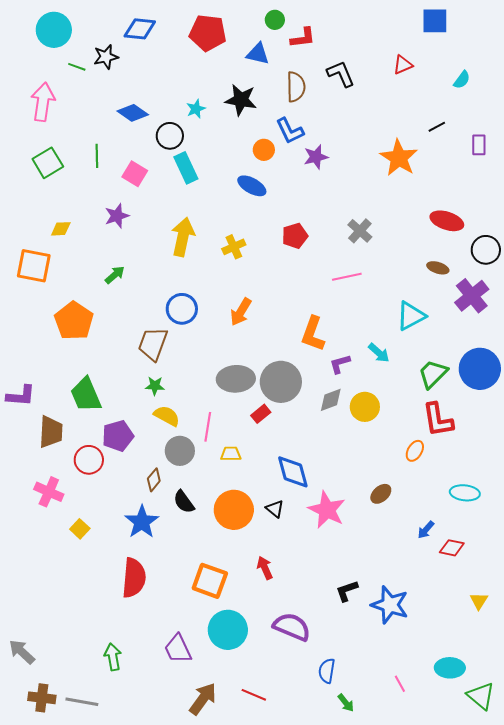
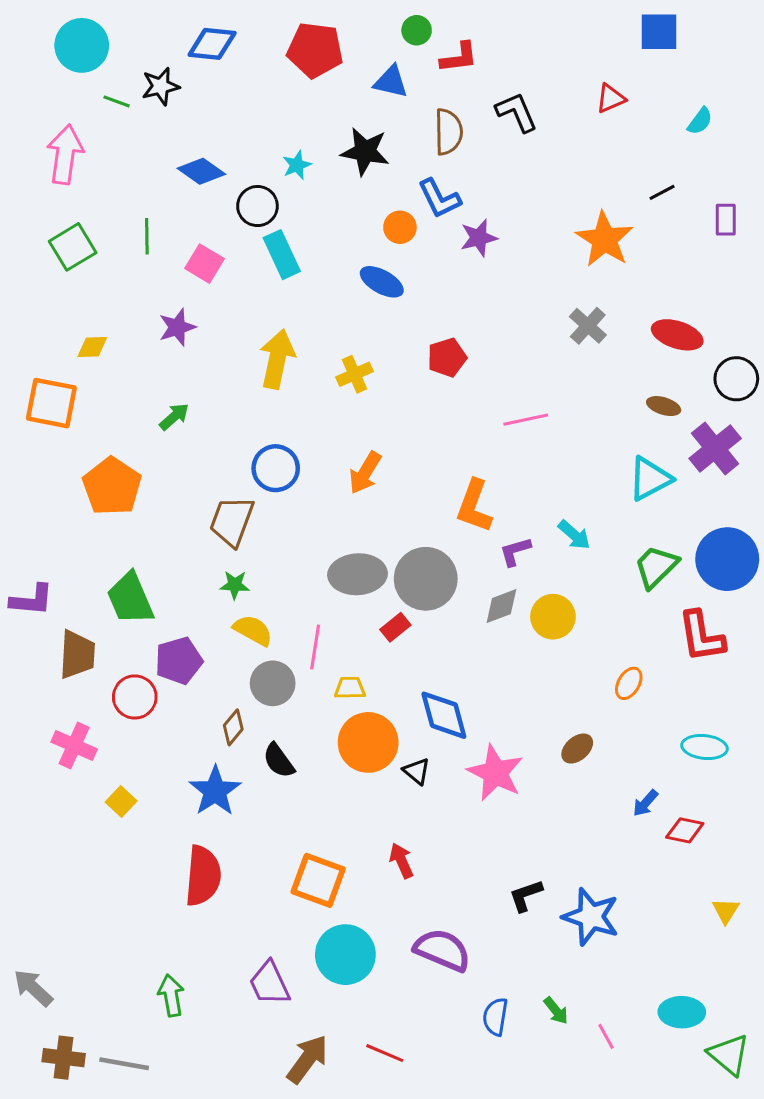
gray cross: (360, 231) -> (588, 326), moved
cyan triangle: (411, 316) -> (650, 479), moved
red L-shape: (438, 420) -> (701, 636), moved
orange circle: (234, 510) -> (368, 742), moved
green arrow: (346, 703) -> (556, 1011), moved

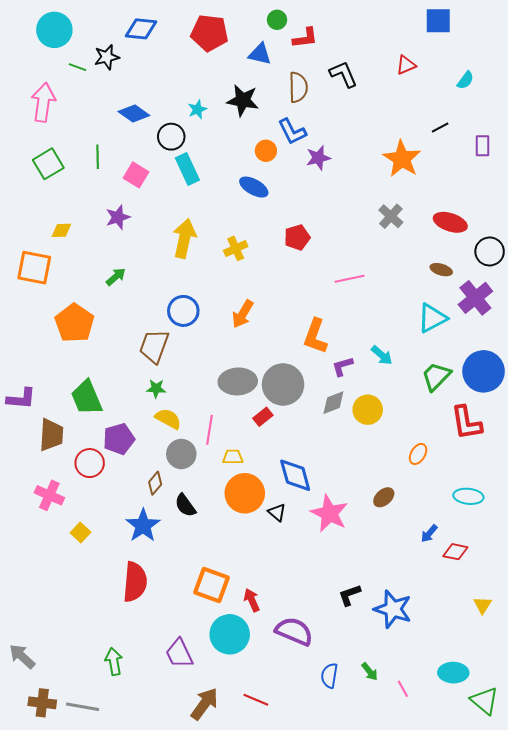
red arrow: (401, 861) -> (252, 600), moved

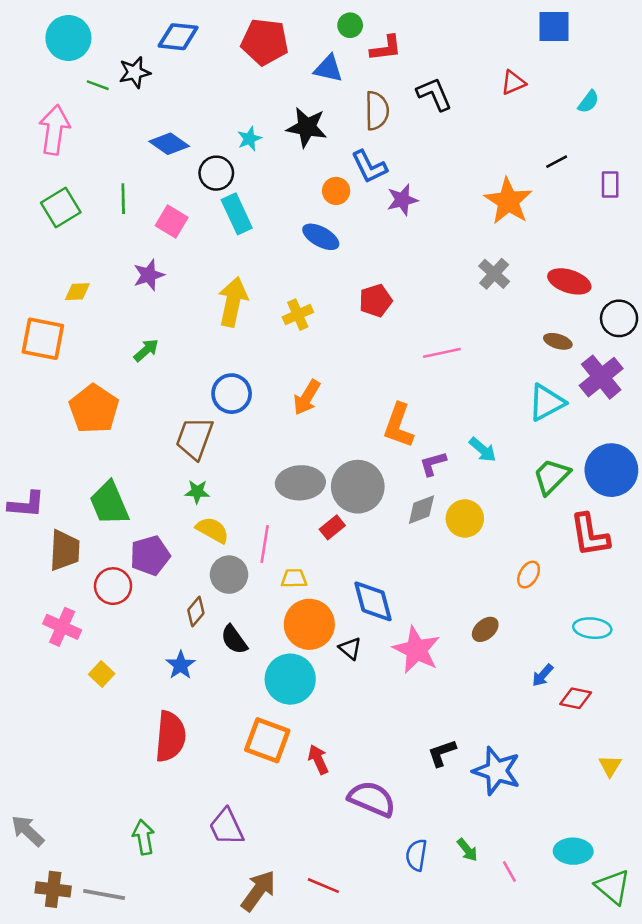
blue star: (143, 526) -> (181, 665), size x0.7
cyan circle: (230, 634) -> (290, 679), moved

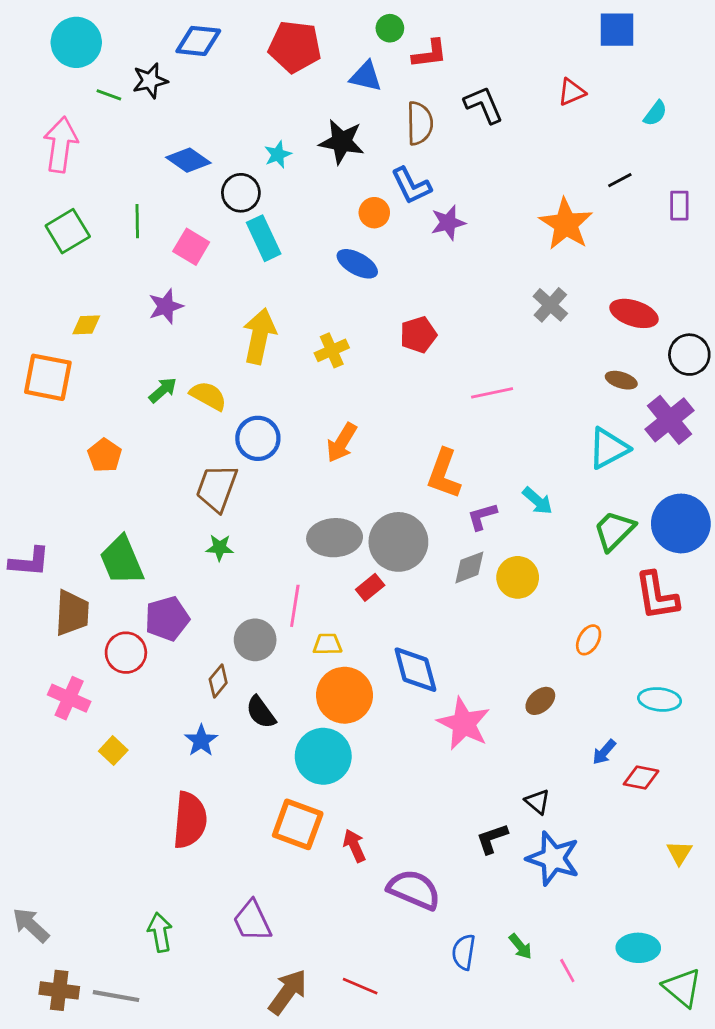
orange pentagon: (94, 409) -> (105, 455), size x0.6
yellow semicircle: (212, 530) -> (208, 396), moved
black triangle: (350, 649) -> (537, 802), moved

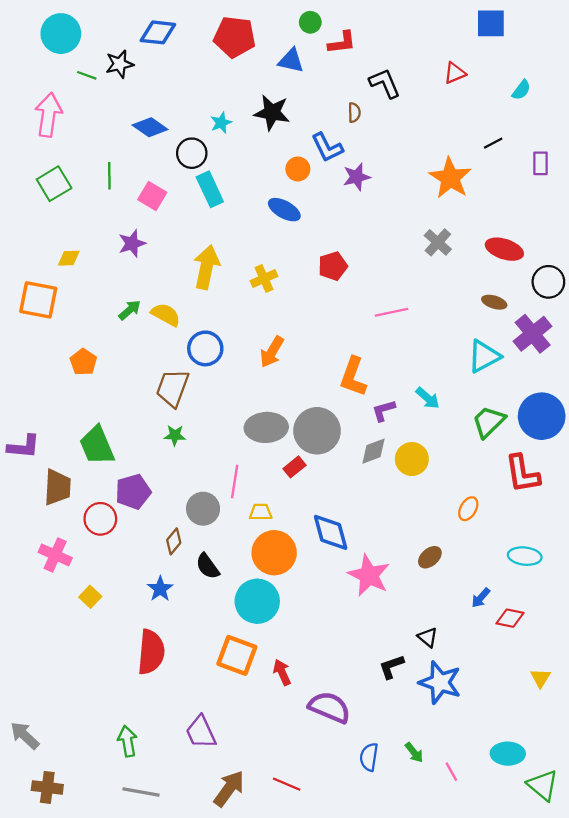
brown semicircle: (420, 123) -> (354, 113), moved, size x0.6
gray line: (116, 996) -> (141, 792), moved

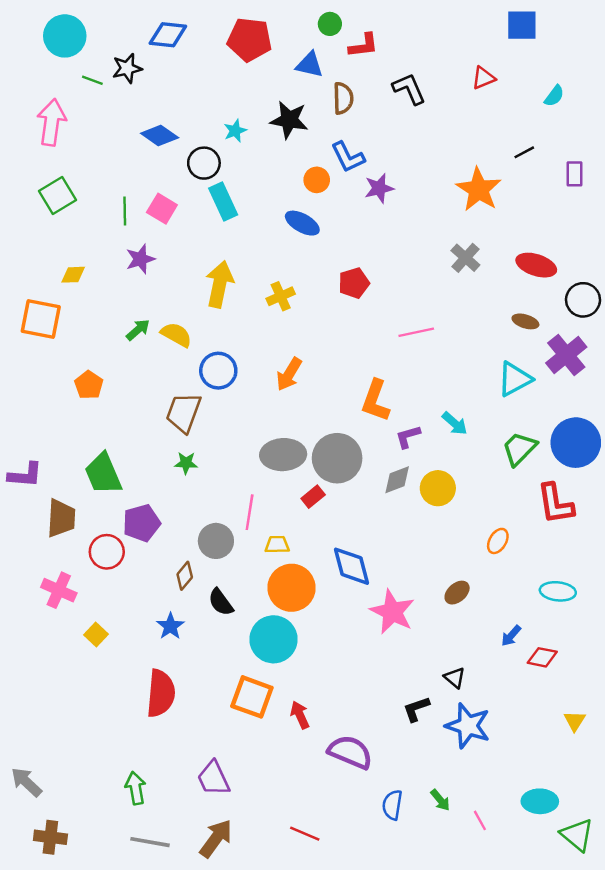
brown semicircle: (354, 113) -> (343, 98), moved, size x1.5
green line: (109, 176) -> (125, 211), moved
brown arrow: (229, 789) -> (216, 838), moved

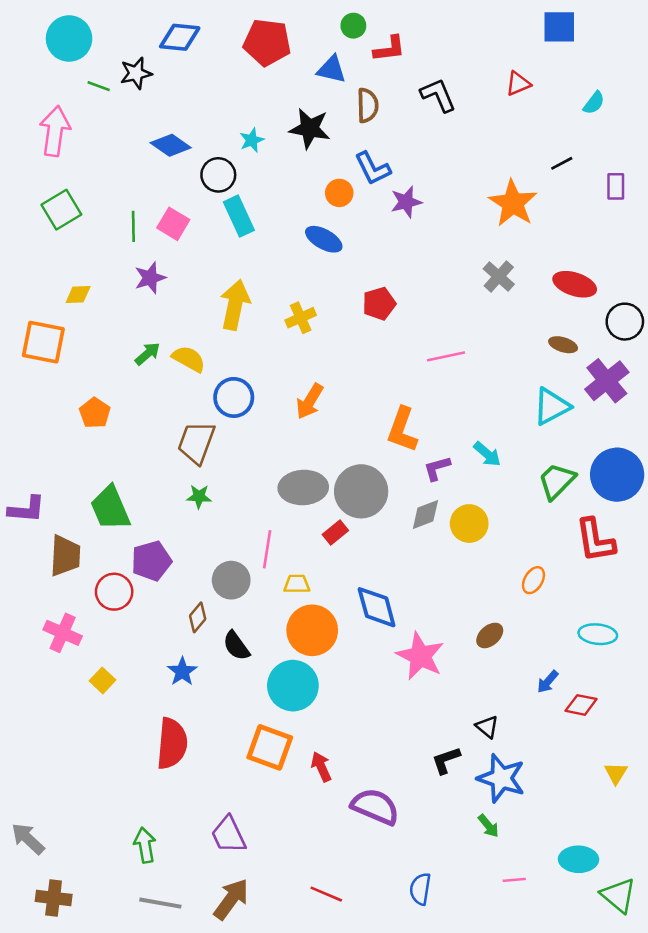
green arrow: (440, 800) -> (488, 826), moved
blue semicircle: (392, 805) -> (420, 889), moved
pink line: (480, 820) -> (514, 880), turned -66

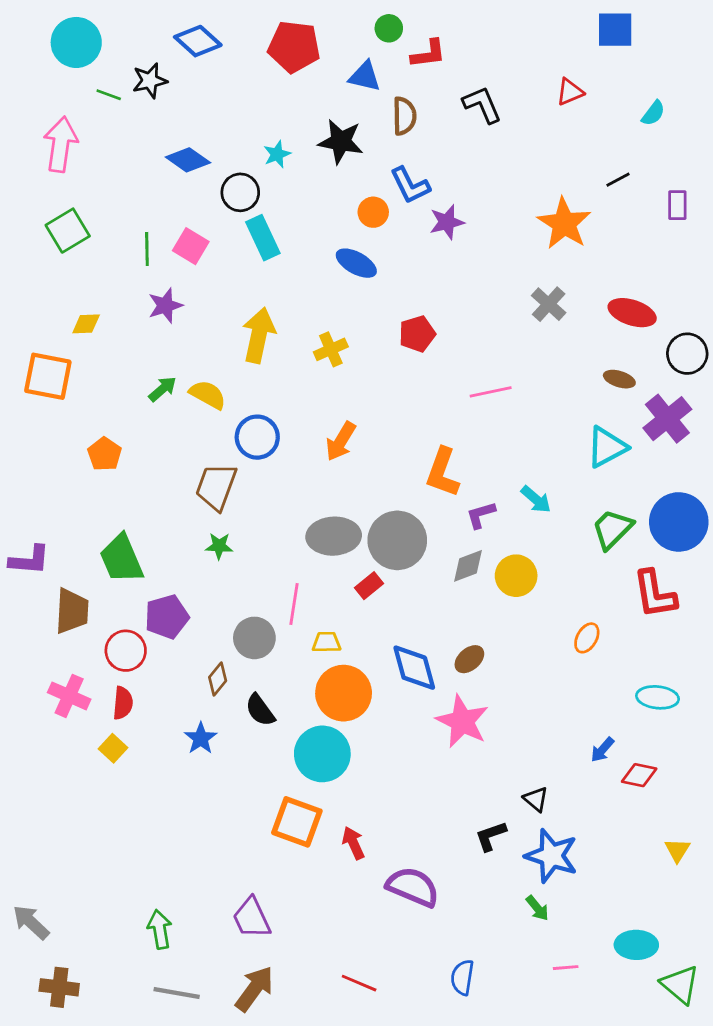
blue diamond: (180, 37) -> (198, 41), turned 36
brown ellipse: (490, 635) -> (469, 659), moved
red semicircle: (172, 744) -> (123, 703), moved, size x0.6

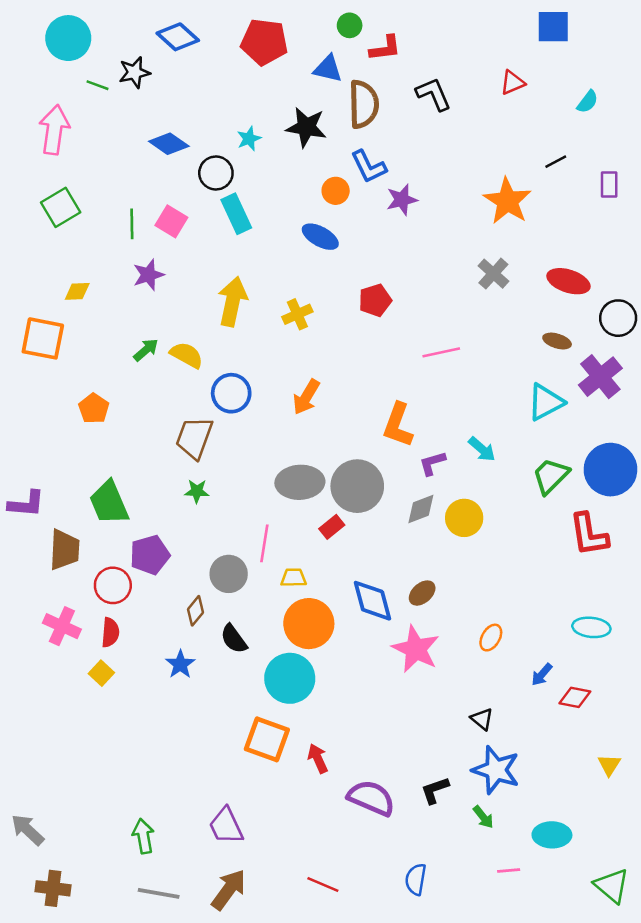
brown semicircle: (404, 116) -> (364, 104), size x1.4
orange ellipse: (587, 638) -> (491, 638), moved
black L-shape: (491, 836) -> (435, 790), moved
cyan ellipse: (636, 945) -> (552, 835), moved

